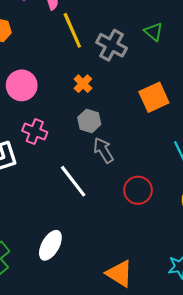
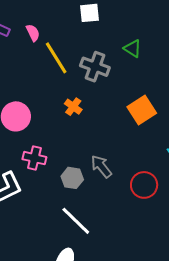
gray hexagon: (89, 121) -> (72, 178), moved
white line: (73, 181) -> (76, 221), moved
red circle: (138, 190) -> (144, 185), moved

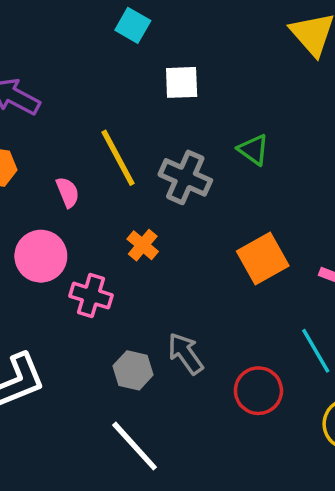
pink semicircle: (33, 33) -> (68, 192), moved
pink cross: (34, 158) -> (91, 296), moved

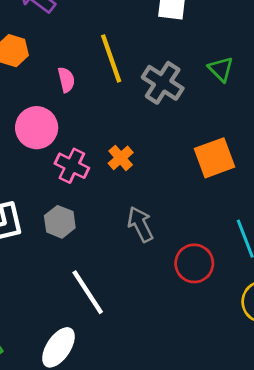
orange cross: (143, 245) -> (121, 158), moved
gray hexagon: (133, 370) -> (60, 222), moved

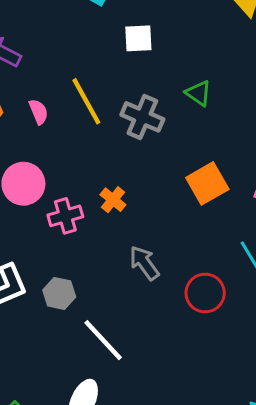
pink semicircle: (66, 80) -> (39, 112), moved
pink cross: (72, 166) -> (65, 216), turned -32
gray hexagon: (60, 222) -> (59, 293), moved

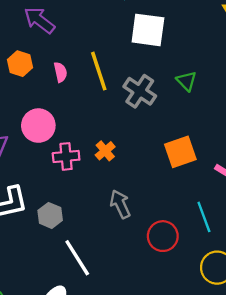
white square: (138, 38) -> (148, 30), size x1.5

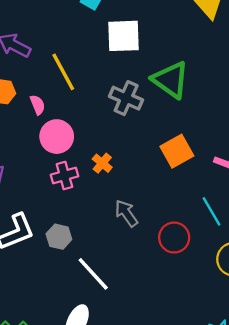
yellow line: (99, 71) -> (63, 72), moved
pink semicircle: (60, 72) -> (38, 105), moved
green triangle: (187, 81) -> (171, 80), size x1.8
pink circle: (38, 126) -> (57, 137), moved

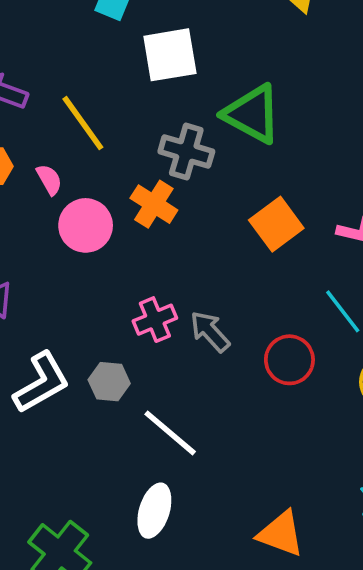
orange cross: (102, 163) -> (154, 204), moved, size x1.4
pink cross: (64, 176) -> (155, 320), moved

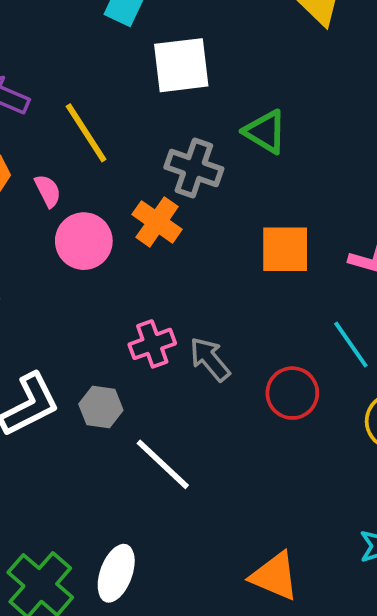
green triangle: (252, 114) -> (265, 132), size x0.7
orange square: (276, 224) -> (285, 249), turned 34
white ellipse: (154, 511) -> (116, 573), moved

